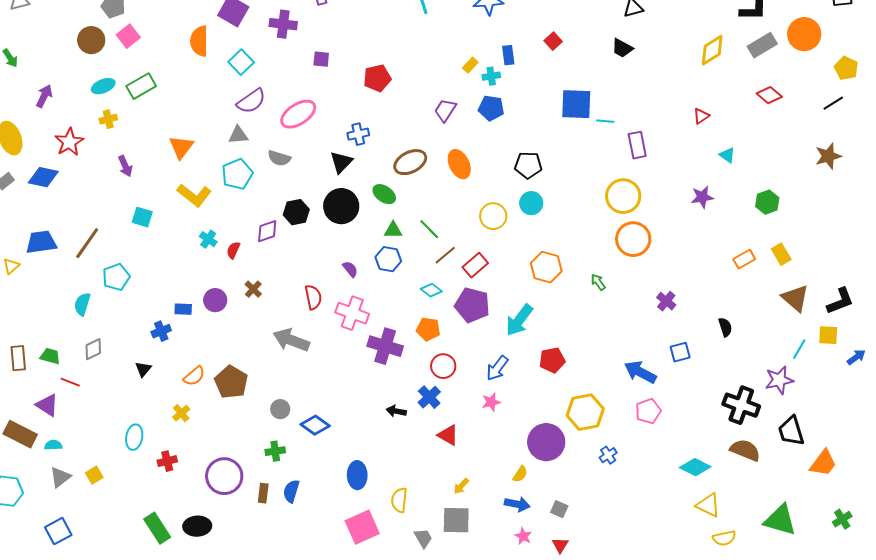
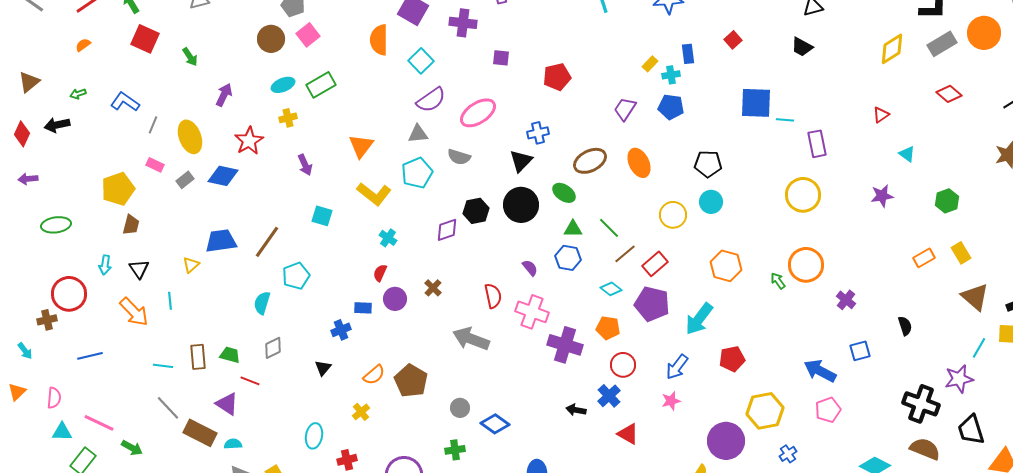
orange circle: (633, 239) -> (806, 265), moved
red semicircle: (233, 250) -> (380, 273), moved

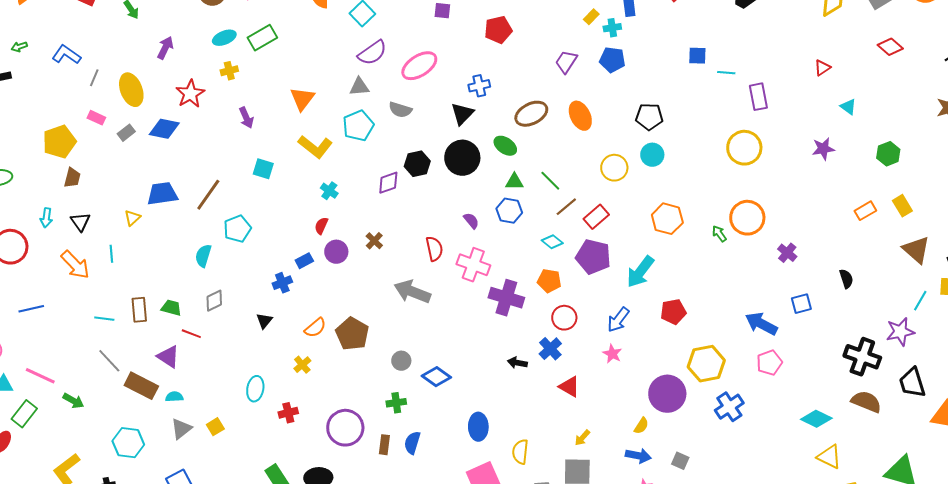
blue square: (756, 103) -> (697, 56), size x0.6
blue rectangle: (363, 308) -> (304, 261), turned -30
pink star: (671, 401) -> (612, 354), turned -30
blue cross: (788, 454) -> (729, 407), size x1.6

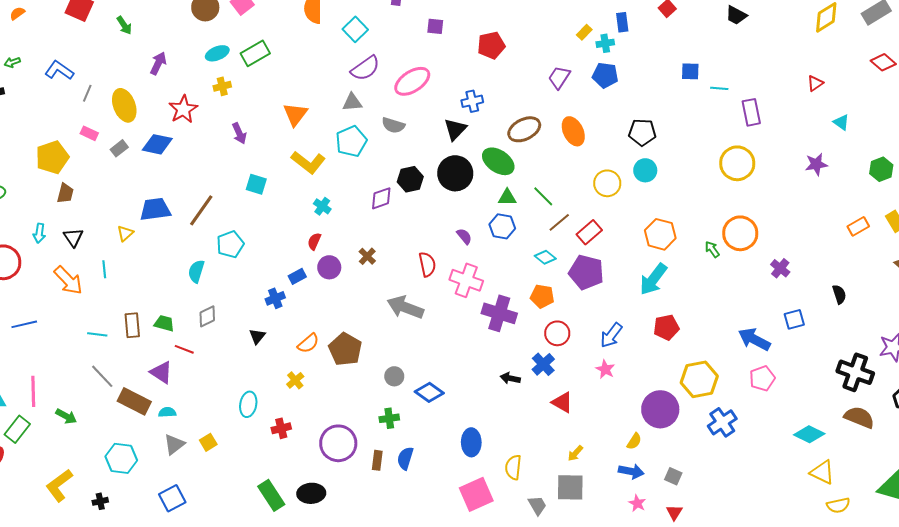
green ellipse: (505, 146) -> (498, 161), size x1.4
cyan arrow: (640, 272) -> (653, 279), moved
pink line: (40, 376) -> (33, 391), turned 64

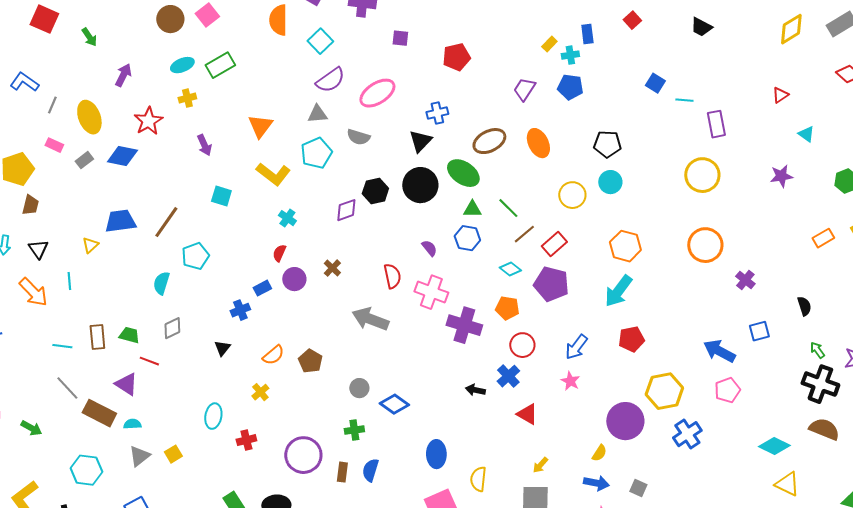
blue square: (690, 71) -> (655, 83), turned 30
green arrow: (712, 249) -> (817, 350), moved
brown pentagon: (345, 349) -> (310, 361), size x0.7

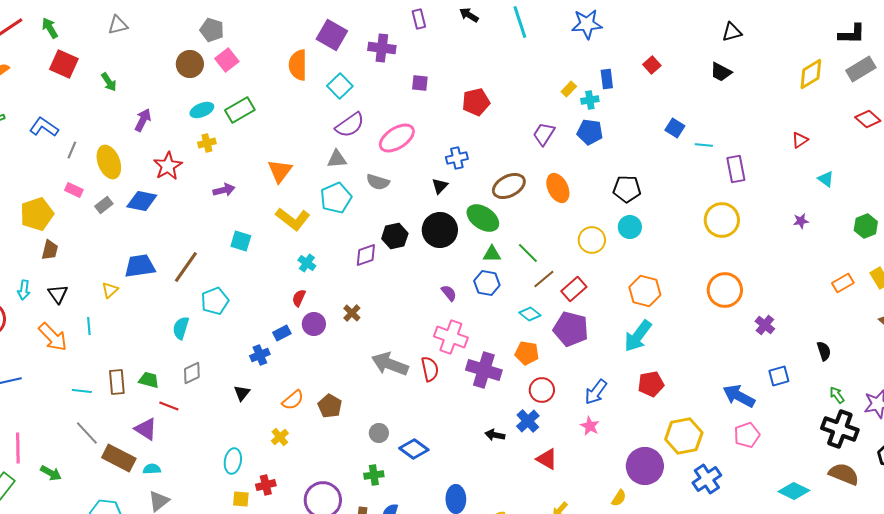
black triangle: (420, 141) -> (440, 186), size x0.7
purple arrow: (204, 145) -> (224, 190), turned -80
purple star: (781, 176) -> (801, 221), size x0.7
red semicircle: (392, 276) -> (430, 369), moved
yellow square: (173, 454) -> (241, 499), moved, turned 36

